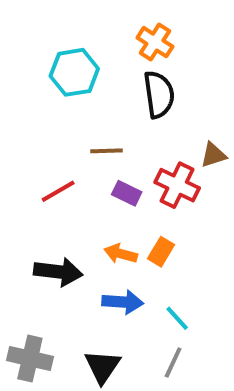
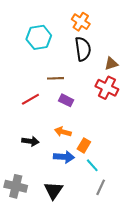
brown triangle: (213, 155) -> (111, 64), moved
red cross: (177, 185) -> (107, 88), moved
orange rectangle: (161, 252) -> (84, 145), moved
black arrow: (58, 272) -> (30, 141), size x0.7
gray line: (173, 363) -> (101, 187), moved

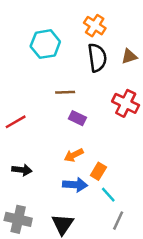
brown triangle: (111, 64) -> (129, 56), moved
red line: (30, 99) -> (16, 122), moved
orange arrow: (63, 132) -> (74, 155), turned -42
black arrow: (30, 141) -> (22, 170), moved

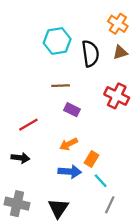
orange cross: (95, 26) -> (118, 24), moved
cyan hexagon: (45, 44) -> (57, 41), moved
red line: (16, 122) -> (28, 125), moved

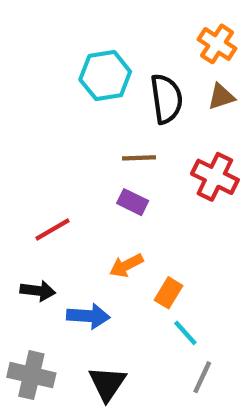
brown line: (61, 86) -> (139, 158), moved
blue arrow: (70, 172) -> (88, 316), moved

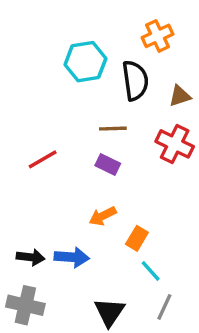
orange cross: (217, 44) -> (158, 36), moved, turned 32
brown triangle: (221, 97) -> (180, 96), moved
red line: (52, 230) -> (43, 159), moved
black arrow: (38, 291) -> (31, 257), moved
black triangle: (107, 383) -> (109, 312), moved

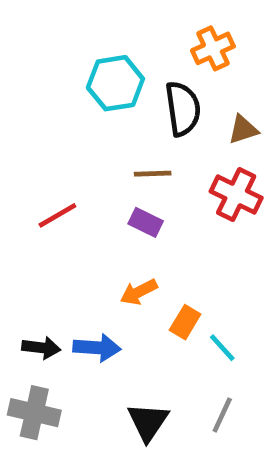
cyan line: (151, 271) -> (222, 348), moved

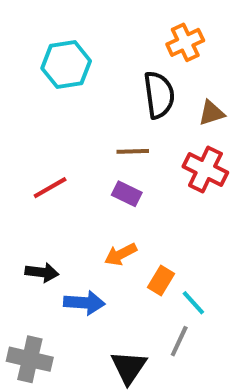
cyan hexagon: (115, 83) -> (66, 65), moved
black arrow: (41, 348) -> (42, 272), moved
gray line: (222, 415) -> (179, 341), moved

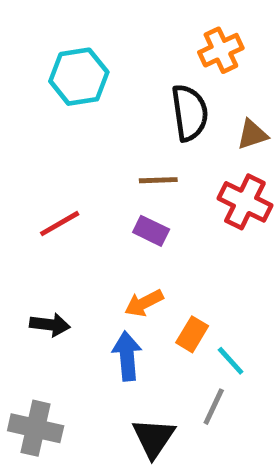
blue arrow: (84, 303) -> (127, 356), moved, turned -99

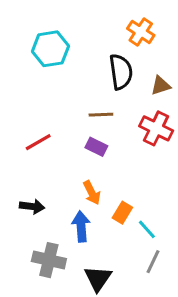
orange cross: (221, 50) -> (141, 32), turned -32
orange arrow: (144, 303) -> (92, 193), turned -90
gray line: (214, 407) -> (153, 262), moved
gray cross: (36, 428) -> (49, 260), moved

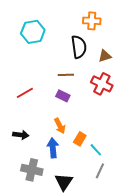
orange cross: (141, 32) -> (92, 21), turned -30

